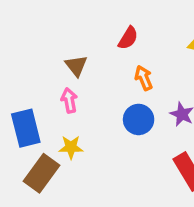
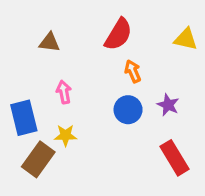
red semicircle: (128, 38) -> (118, 34), size x1.5
brown triangle: (76, 66) -> (49, 42), moved, turned -45

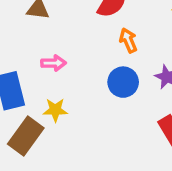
pink arrow: (64, 92) -> (54, 63), turned 100

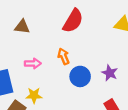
orange arrow: (128, 40) -> (64, 56), moved

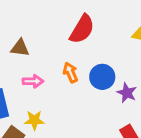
brown triangle: (22, 27) -> (20, 48), moved
blue circle: (80, 76) -> (102, 77), moved

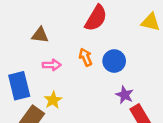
purple star: (127, 93) -> (125, 95), moved
yellow star: (34, 120) -> (53, 100), turned -30

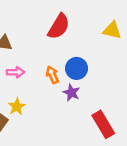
orange arrow: (86, 57) -> (52, 75), moved
purple star: (125, 95) -> (71, 93), moved

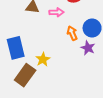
pink arrow: (15, 72) -> (56, 12), moved

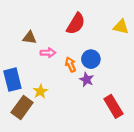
pink arrow: (56, 12) -> (48, 53), moved

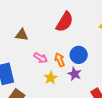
pink arrow: (48, 53) -> (41, 58), moved, turned 32
yellow star: (40, 91) -> (51, 78), moved

